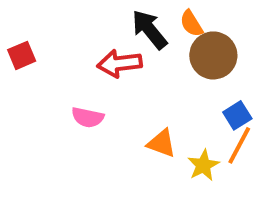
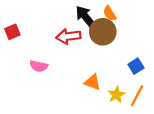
brown circle: (213, 55) -> (103, 32), moved
pink semicircle: (88, 117) -> (39, 66), moved
orange line: (239, 145) -> (137, 96), moved

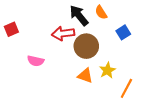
brown circle: (103, 32) -> (86, 46), moved
blue square: (136, 66) -> (123, 32), moved
yellow star: (116, 95) -> (107, 70), moved

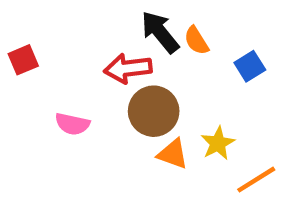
orange semicircle: (101, 12) -> (196, 41), moved
brown circle: (86, 46) -> (154, 111), moved
orange line: (126, 88) -> (256, 180), turned 30

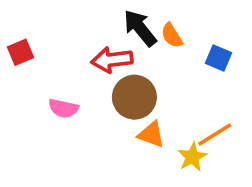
blue square: (250, 66) -> (218, 58), turned -35
yellow star: (218, 143) -> (192, 157), moved
orange line: (256, 180) -> (215, 135), moved

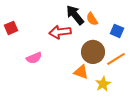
brown circle: (134, 97) -> (93, 52), moved
pink semicircle: (63, 108) -> (34, 58), turned -35
orange line: (215, 135) -> (116, 59), moved

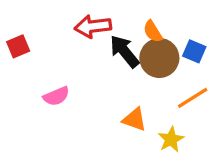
black arrow: (75, 15) -> (124, 51), moved
red arrow: (60, 32) -> (93, 26), moved
brown circle: (93, 52) -> (159, 58), moved

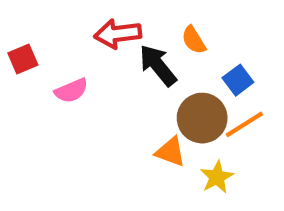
blue square: (194, 51) -> (238, 80), moved, turned 30
brown circle: (159, 58) -> (202, 118), moved
pink semicircle: (56, 96) -> (71, 91), moved

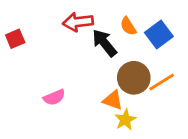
blue square: (238, 80) -> (159, 35), moved, size x1.4
pink semicircle: (71, 91) -> (54, 97), moved
yellow star: (217, 177) -> (125, 120), moved

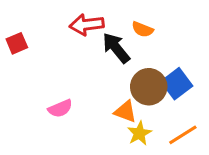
orange semicircle: (128, 26) -> (143, 29), turned -36
blue square: (159, 35) -> (177, 84), moved
orange line: (162, 82) -> (183, 135), moved

